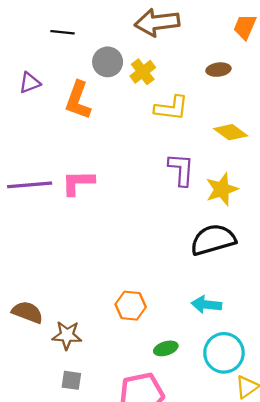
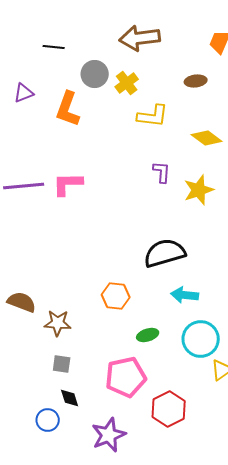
purple L-shape: (181, 169) -> (162, 172), size x0.7
black semicircle: (213, 240) -> (165, 253), moved

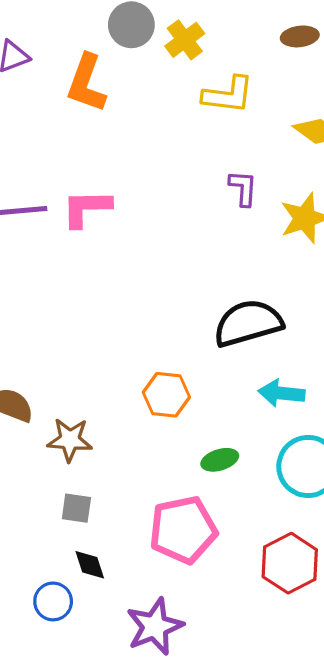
red hexagon: (169, 409) -> (290, 563), moved

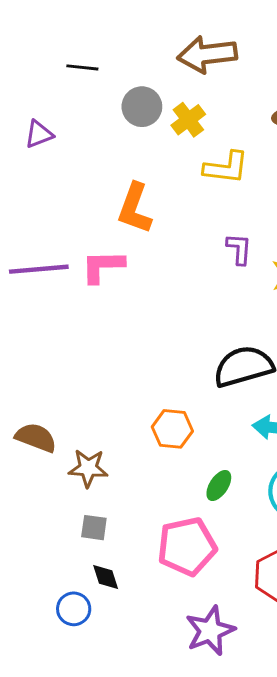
orange L-shape: (86, 83) -> (135, 208), moved
green ellipse: (220, 460) -> (219, 486), turned -40
purple star: (155, 626) -> (210, 631), moved

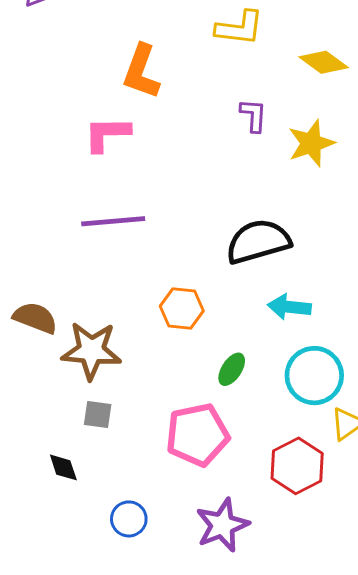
purple line: (39, 269) -> (113, 221), moved
brown star: (88, 468) -> (91, 351), size x1.4
black diamond: (106, 577) -> (63, 467), moved
blue circle: (74, 609) -> (129, 519), moved

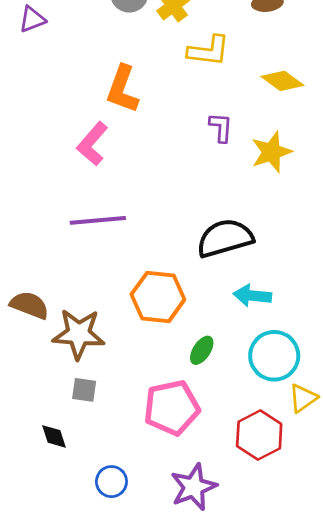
pink L-shape: (107, 134) -> (92, 144), turned -48
orange hexagon: (182, 309) -> (158, 297), size x1.4

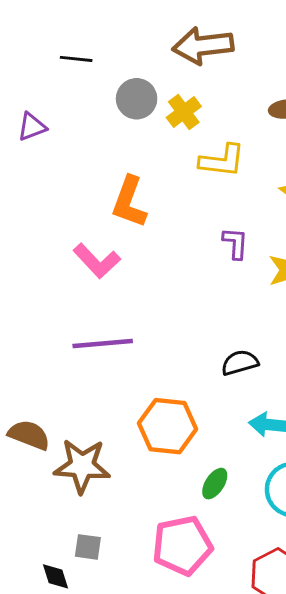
pink L-shape: (92, 144) -> (97, 261), turned -84
black semicircle: (225, 238) -> (240, 363), size x0.6
gray square: (84, 390) -> (88, 547), moved

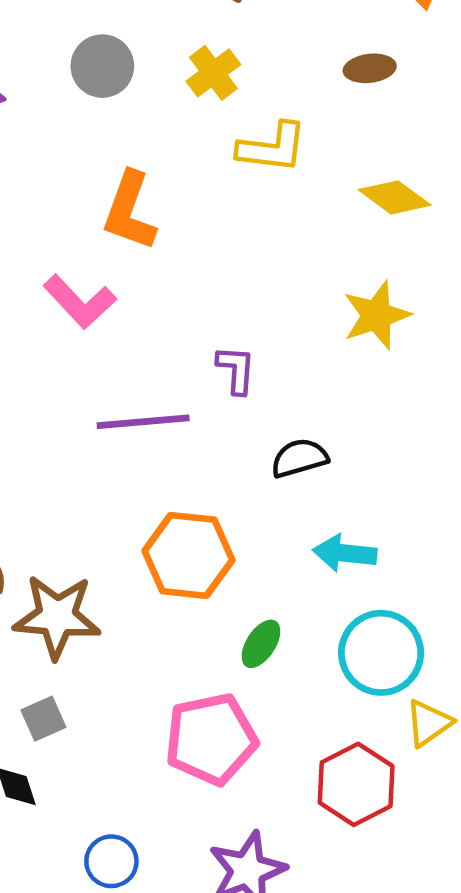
gray circle: (137, 99) -> (102, 66), moved
purple L-shape: (235, 243) -> (236, 370), moved
purple line: (103, 343) -> (143, 422), moved
gray square: (88, 547) -> (43, 719), moved, turned -32

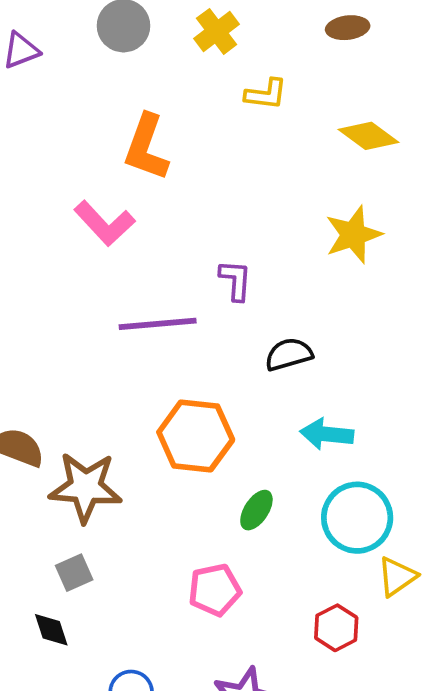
yellow L-shape: (272, 148) -> (266, 94), size x0.7
pink pentagon: (211, 739) -> (215, 590), size x0.7
red hexagon: (356, 784) -> (336, 628), size x0.7

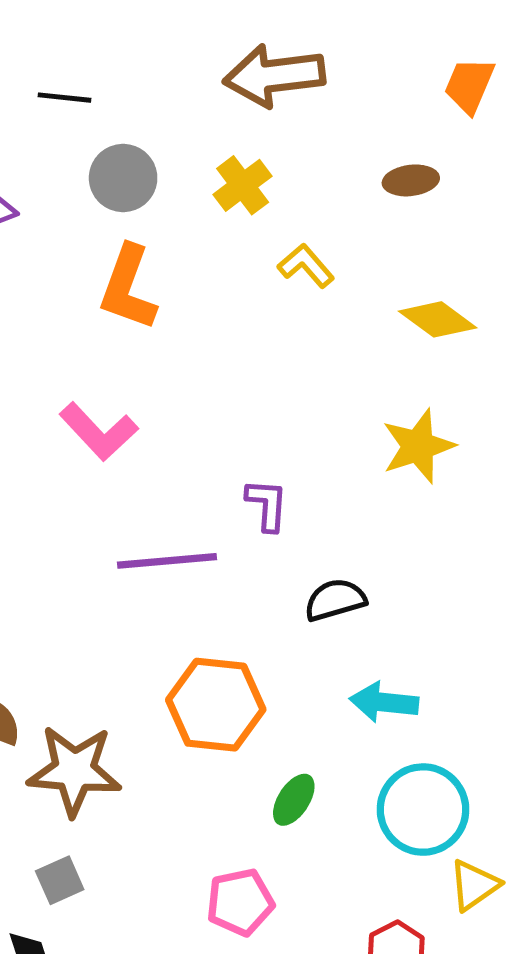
yellow L-shape: (266, 94) -> (306, 266), turned -138
orange L-shape: (146, 147) -> (128, 288), moved

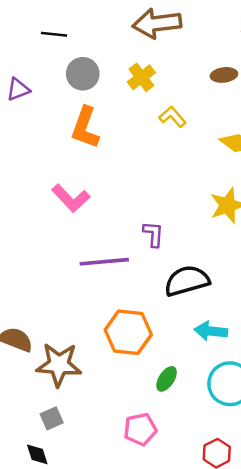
black semicircle: (335, 600) -> (187, 281), size x1.5

